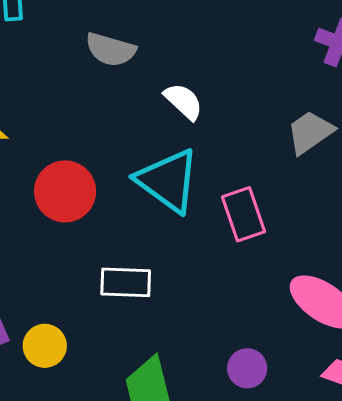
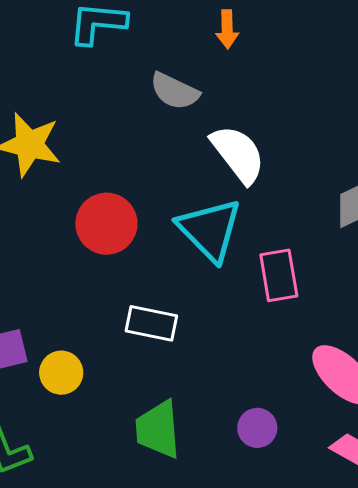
white semicircle: (184, 101) -> (238, 154), size x1.5

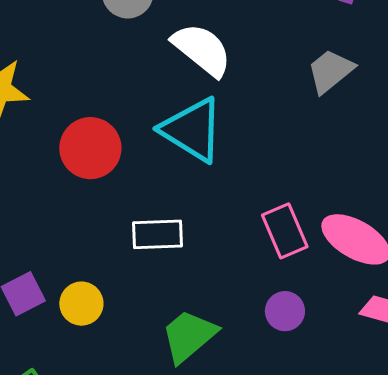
pink rectangle: (279, 275) -> (285, 231), moved
green trapezoid: (158, 429) -> (189, 336), turned 68

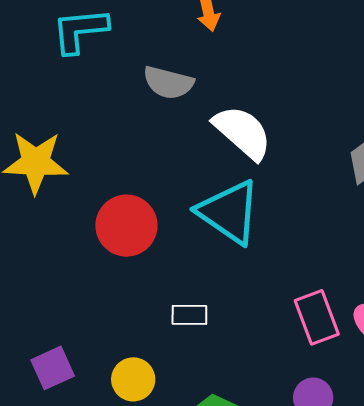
white rectangle: (157, 234) -> (189, 315), size x0.7
yellow circle: (81, 304) -> (133, 379), moved

